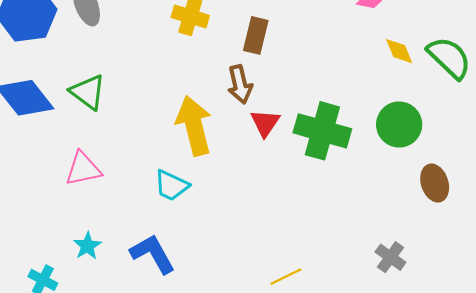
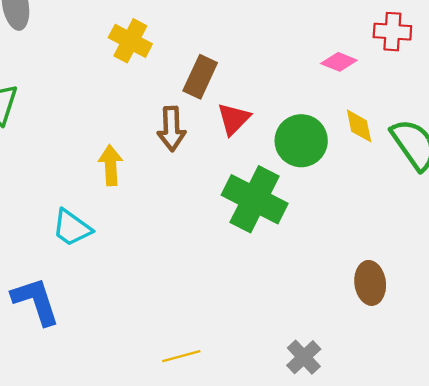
red triangle: (265, 123) -> (234, 119), moved
green circle: (399, 124) -> (301, 141), moved
yellow arrow: (194, 126) -> (111, 165), size x0.6

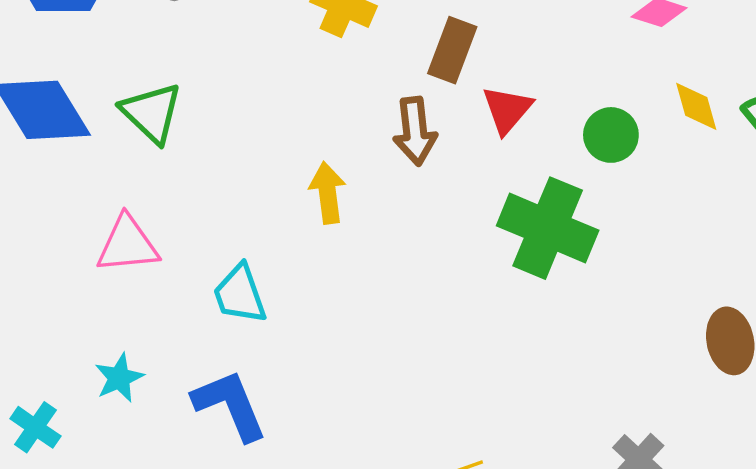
green circle: (301, 141) -> (611, 135), size x0.7
cyan trapezoid: (72, 228) -> (240, 294), moved, turned 39

